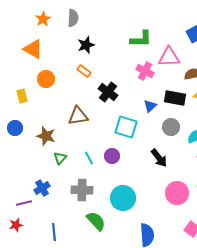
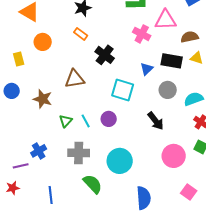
green triangle: (60, 158) -> (66, 121), moved

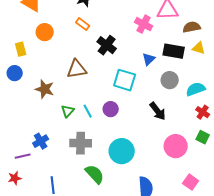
blue circle: (12, 91) -> (15, 73), moved

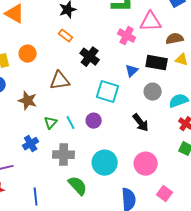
orange circle: (45, 32) -> (28, 54), moved
blue cross: (41, 141) -> (31, 144), moved
pink circle: (176, 146) -> (146, 164), moved
pink square: (191, 182) -> (165, 194), moved

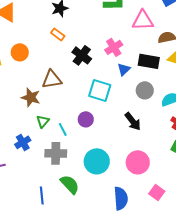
pink cross: (127, 36) -> (114, 47), moved, turned 30
brown star: (28, 101) -> (31, 97), moved
cyan line: (71, 123) -> (63, 129), moved
blue line: (36, 197) -> (42, 195), moved

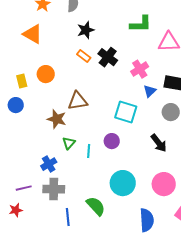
black cross: (82, 55) -> (108, 57), moved
cyan line: (63, 129) -> (89, 151), turned 32
gray cross: (56, 153) -> (54, 189), moved

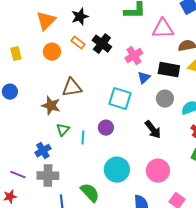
orange triangle: (33, 34) -> (46, 21), moved, turned 45
orange circle: (46, 74) -> (52, 52), moved
yellow rectangle: (22, 81) -> (16, 54), moved
purple line: (24, 188) -> (18, 175), turned 35

